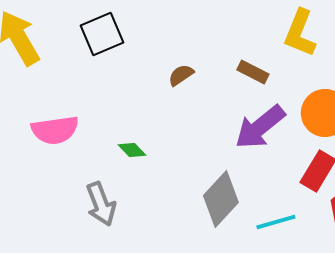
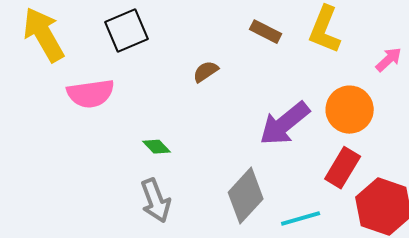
brown rectangle: (253, 72) -> (266, 32), moved
pink semicircle: (55, 130) -> (91, 94), moved
gray arrow: (101, 204) -> (156, 201), moved

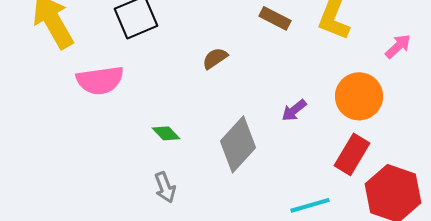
purple arrow: (285, 124) -> (294, 110), size x0.5
gray diamond: (246, 196) -> (238, 144), moved
gray arrow: (156, 201) -> (165, 187), size x0.7

